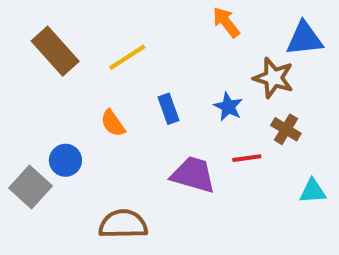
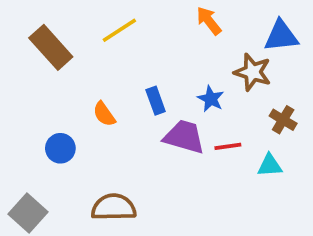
yellow line: (127, 57) -> (119, 30), moved
brown cross: (286, 129) -> (283, 120), moved
purple trapezoid: (193, 175) -> (184, 137), moved
gray square: (30, 187) -> (28, 213), moved
cyan triangle: (313, 191) -> (270, 165), moved

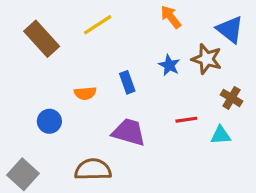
blue triangle: (281, 36) -> (230, 29), turned 44
blue star: (211, 99) -> (169, 65), moved
orange semicircle: (104, 114) -> (85, 93), turned -60
purple trapezoid: (184, 137) -> (129, 132), moved

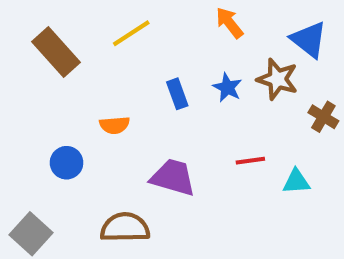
blue rectangle: (127, 82) -> (177, 94), moved
brown cross: (232, 98) -> (323, 117), moved

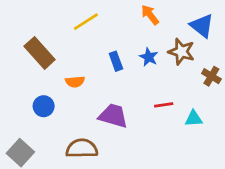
brown rectangle: (56, 52) -> (40, 53), moved

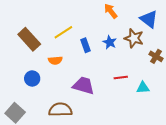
yellow line: (86, 22) -> (63, 32), moved

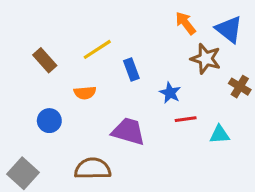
orange arrow: (111, 11) -> (186, 23), moved
brown rectangle: (29, 39) -> (45, 60), size x0.7
blue star: (110, 42) -> (170, 93), moved

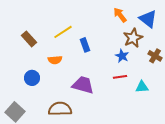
brown star: (206, 59) -> (133, 38), turned 30
blue star: (170, 93) -> (122, 56), moved

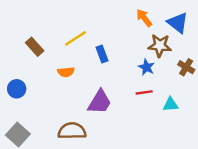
brown star: (133, 38) -> (160, 46), turned 30
blue circle: (32, 78) -> (17, 89), moved
purple trapezoid: (83, 85) -> (100, 102), turned 105

